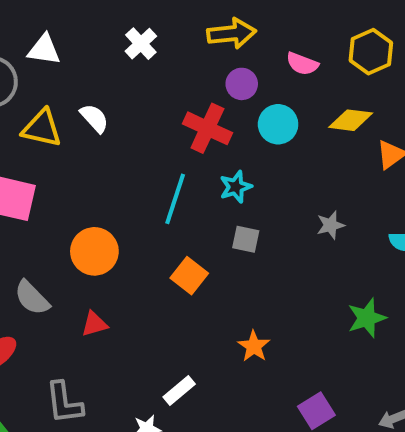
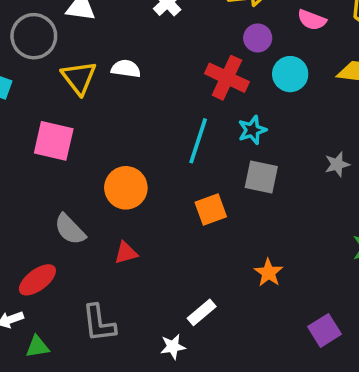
white semicircle: (94, 118) -> (126, 69), turned -40
yellow triangle: (42, 128) -> (79, 78), turned 39
gray square: (246, 239) -> (261, 177), size x1.4
orange square: (189, 276) -> (211, 209), turned 32

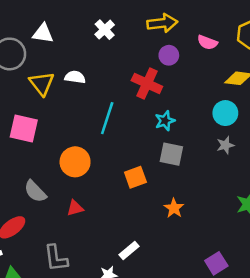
cyan circle: (290, 74) -> (225, 113), moved
cyan line: (198, 141) -> (107, 118), moved
orange star: (269, 273) -> (174, 208), moved

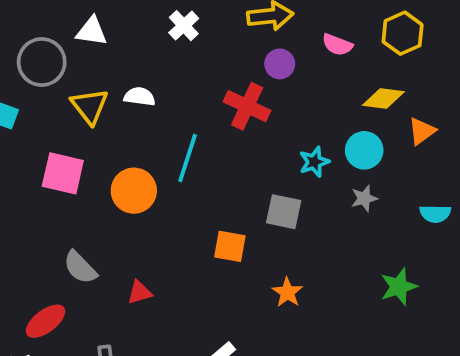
cyan star: (165, 121) -> (314, 162), moved
orange circle: (75, 162) -> (134, 191), moved
orange square: (135, 177) -> (230, 246), turned 30

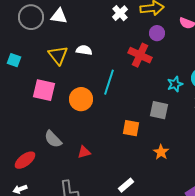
white cross: (184, 26) -> (120, 13), moved
gray circle: (42, 62) -> (31, 17), moved
red ellipse: (46, 321) -> (25, 160), moved

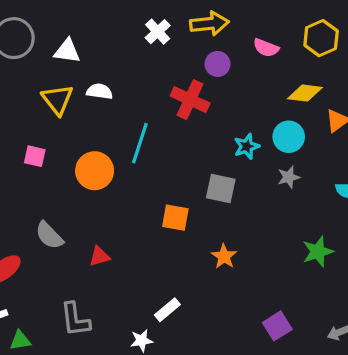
white triangle: (59, 16) -> (67, 51), moved
pink square: (44, 90) -> (35, 156), size x0.6

